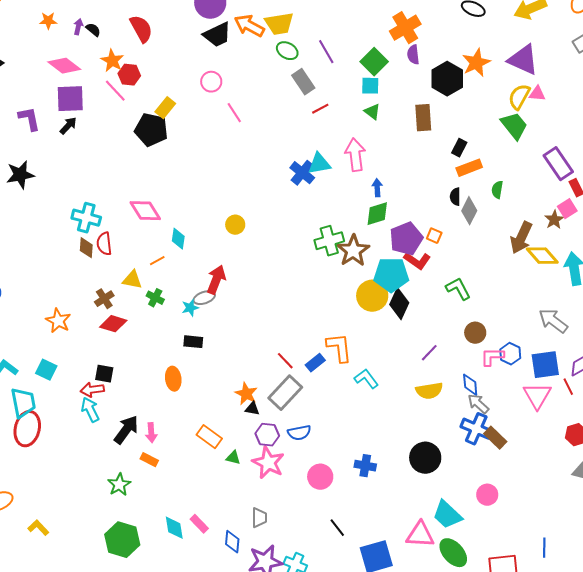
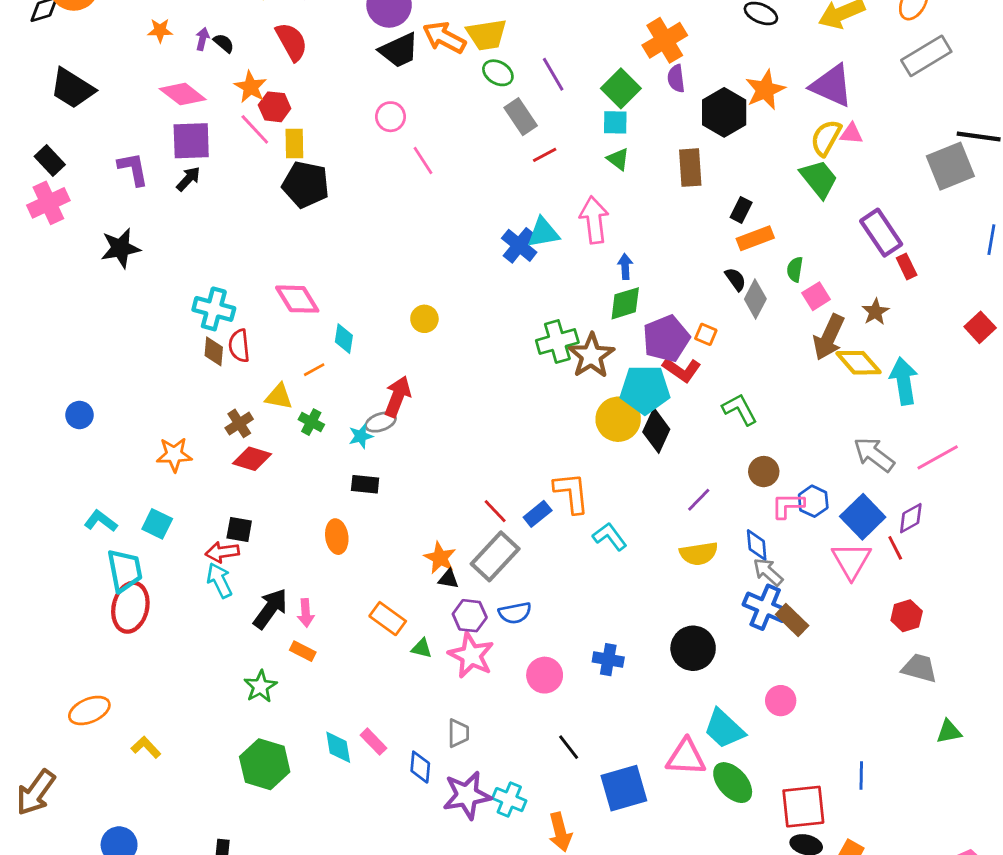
yellow rectangle: (165, 108) -> (294, 144), moved, turned -40
black semicircle: (455, 197) -> (735, 279), turned 144
pink square: (567, 209) -> (816, 296), moved
orange star: (58, 321) -> (174, 455), turned -30
blue square: (545, 365) -> (863, 517), turned -36

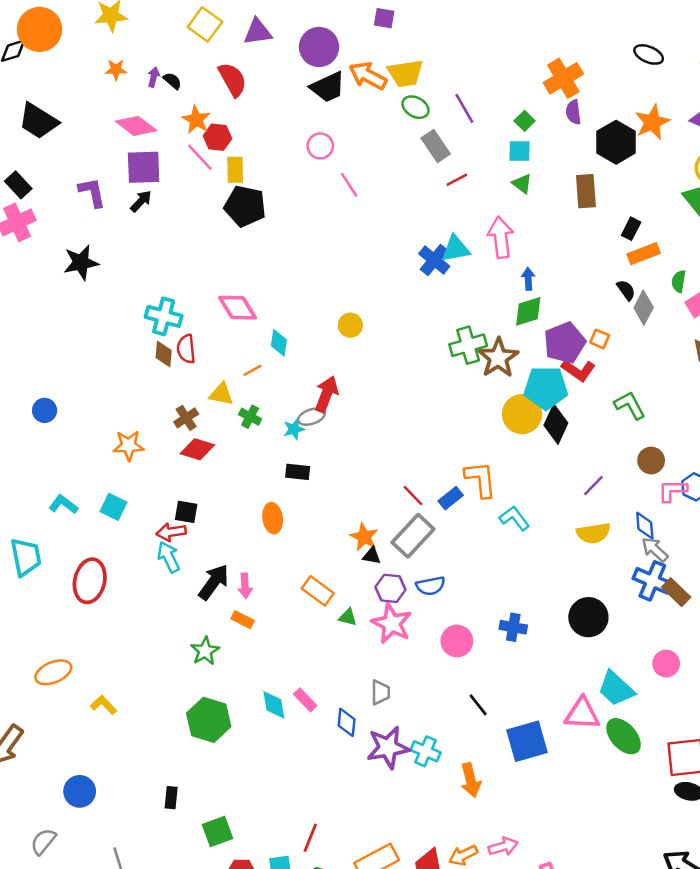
green square: (621, 88) -> (525, 121), size x0.6
cyan trapezoid: (125, 570) -> (26, 557), moved

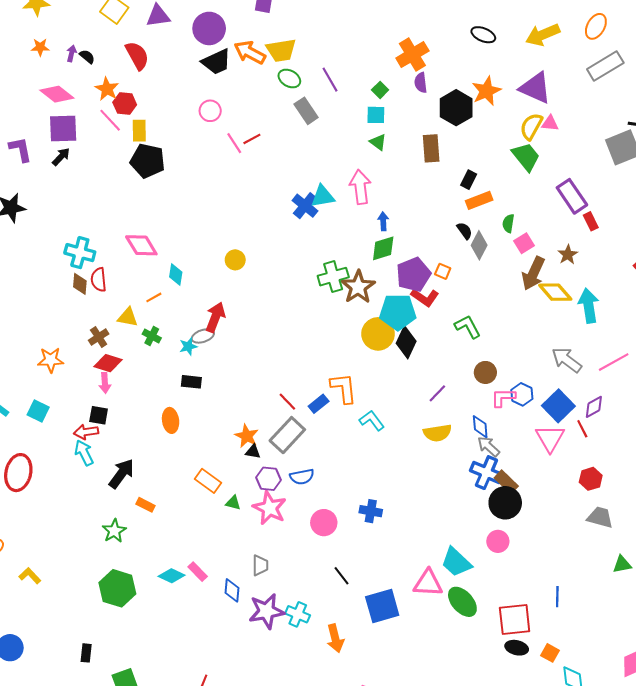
red line: (457, 180) -> (252, 139), moved
pink arrow: (245, 586) -> (105, 383), moved
black circle: (588, 617) -> (505, 503), moved
cyan diamond: (274, 705) -> (172, 576), turned -55

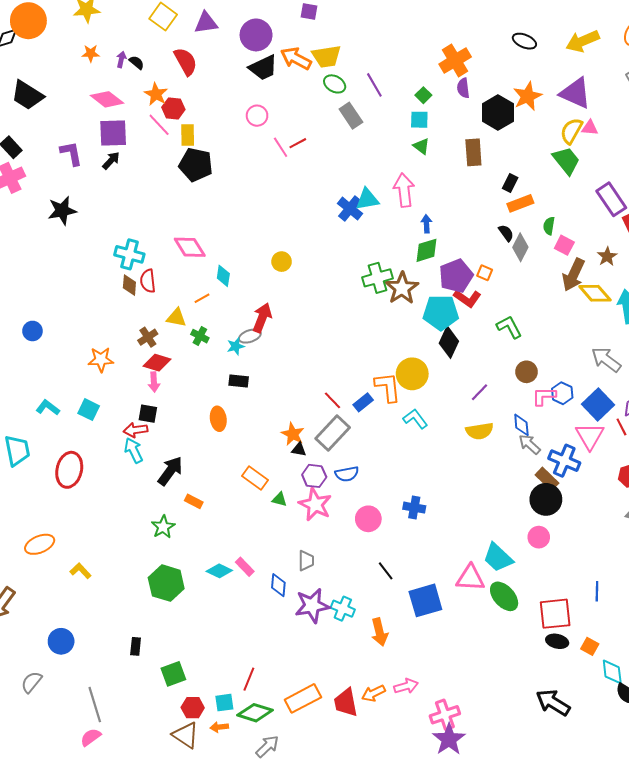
pink square: (524, 243) -> (564, 245), turned -30
yellow circle: (378, 334) -> (412, 374), moved
blue cross: (486, 473) -> (564, 461), moved

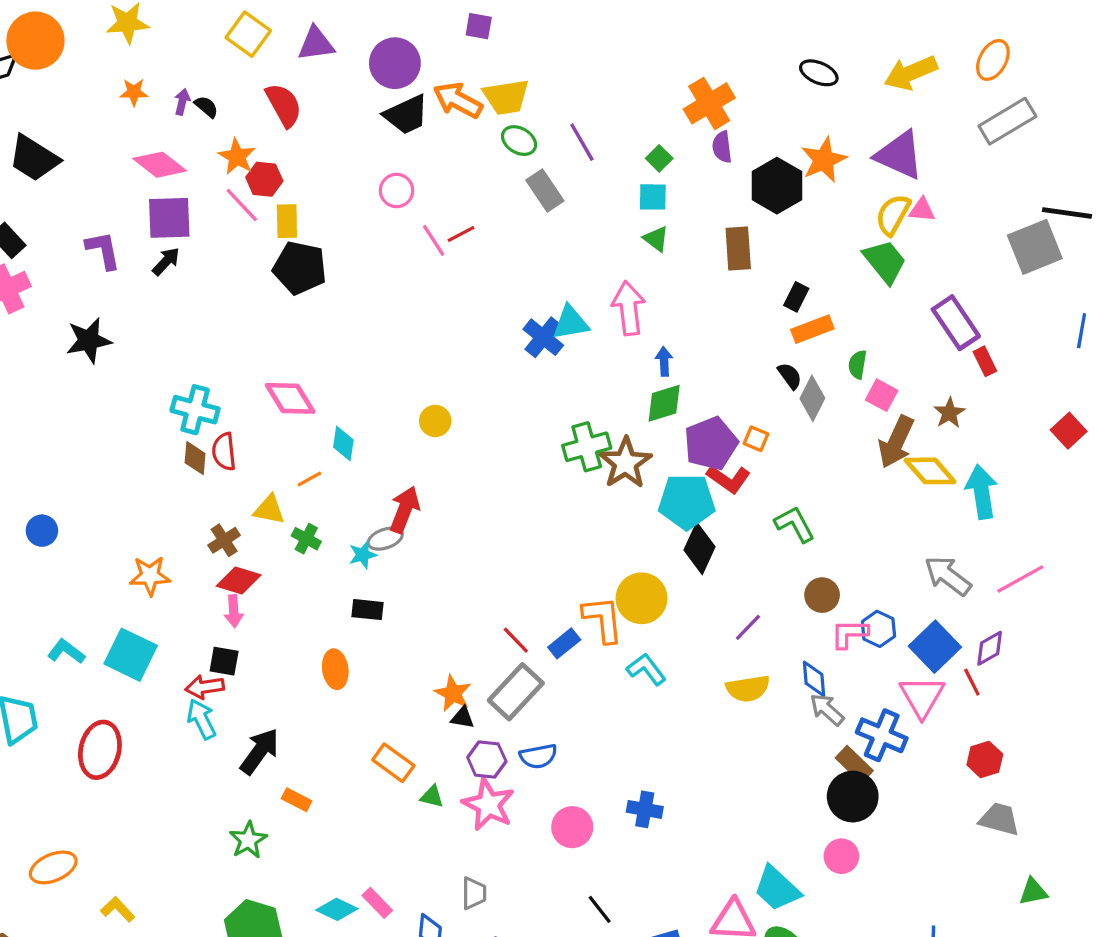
cyan square: (89, 410) -> (131, 655), size x1.5

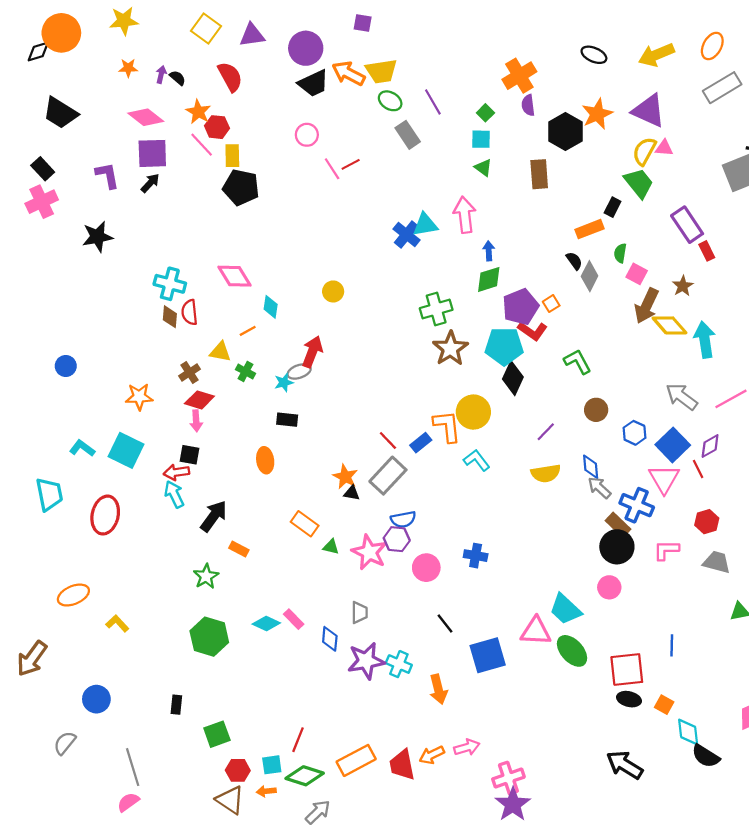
black rectangle: (796, 297) -> (613, 207), moved
orange square: (756, 439) -> (551, 304), turned 35
brown star: (625, 463) -> (450, 348), moved
pink L-shape: (849, 634) -> (666, 550), moved
purple hexagon: (487, 759) -> (397, 539), moved

